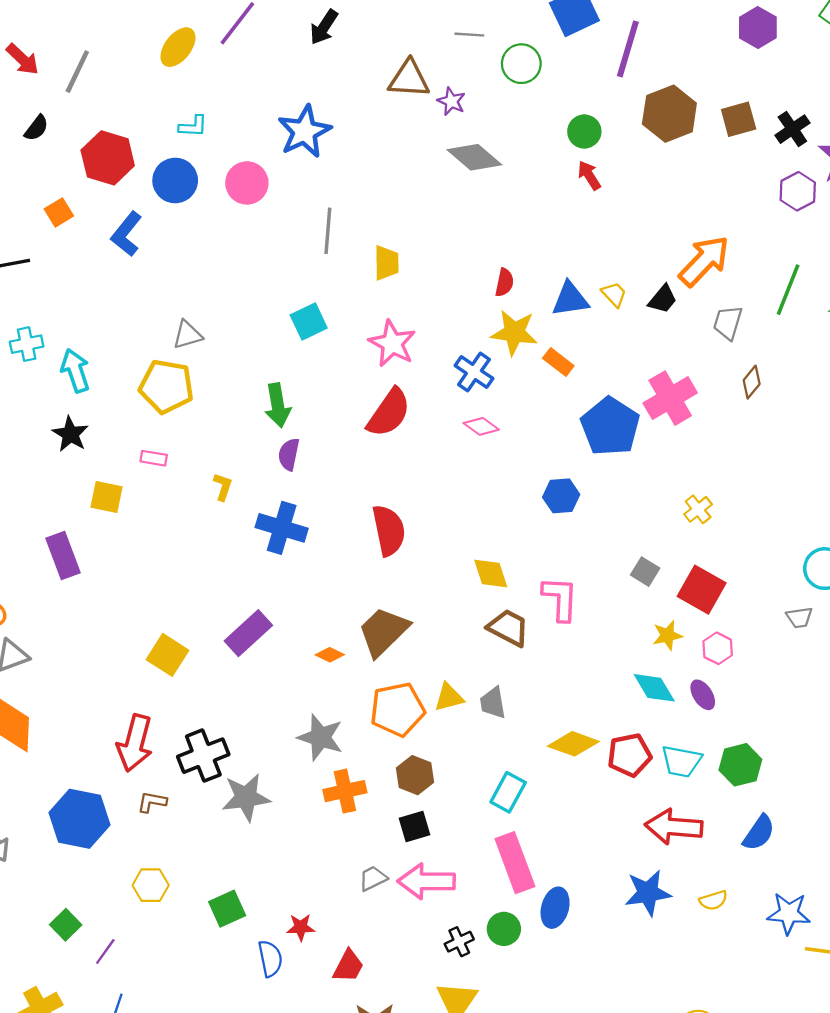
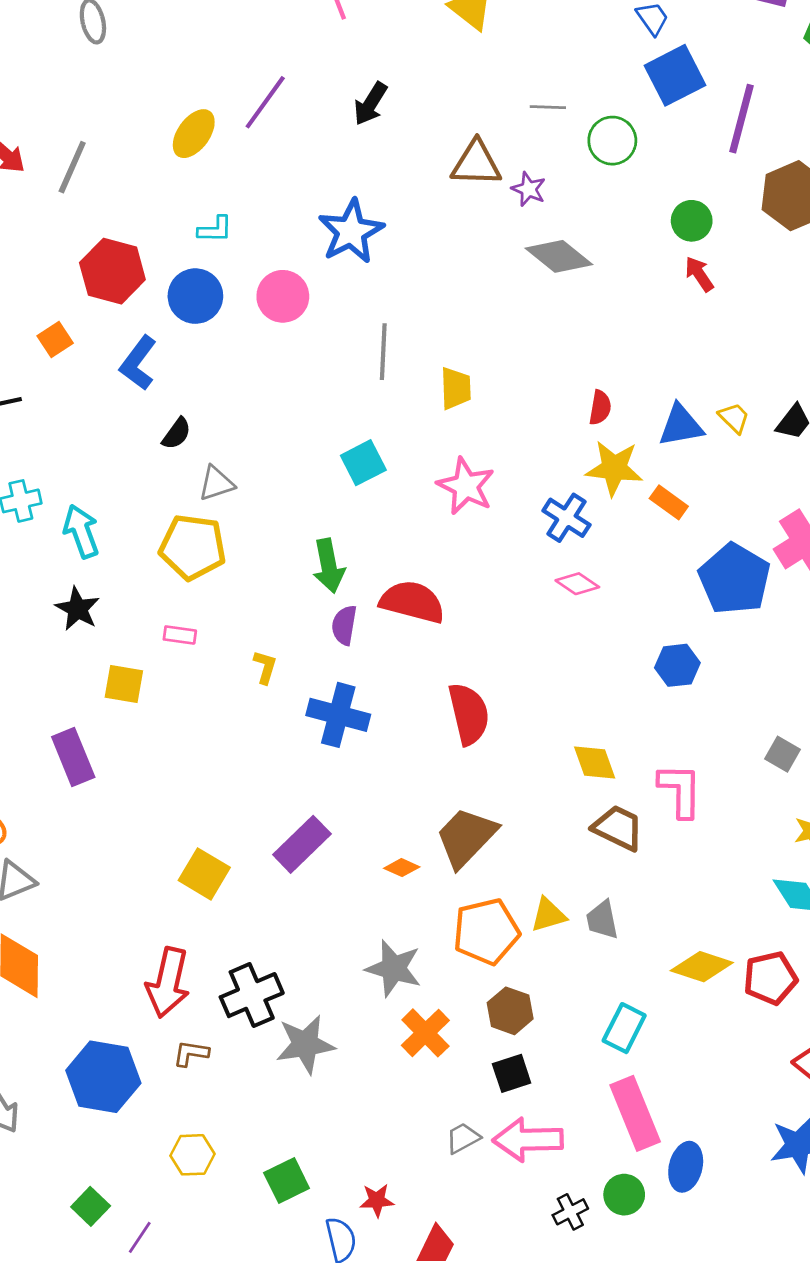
black semicircle: (36, 128) -> (177, 434), moved
red semicircle: (389, 413) -> (412, 602), moved, turned -108
orange cross: (345, 791) -> (425, 1033), turned -30

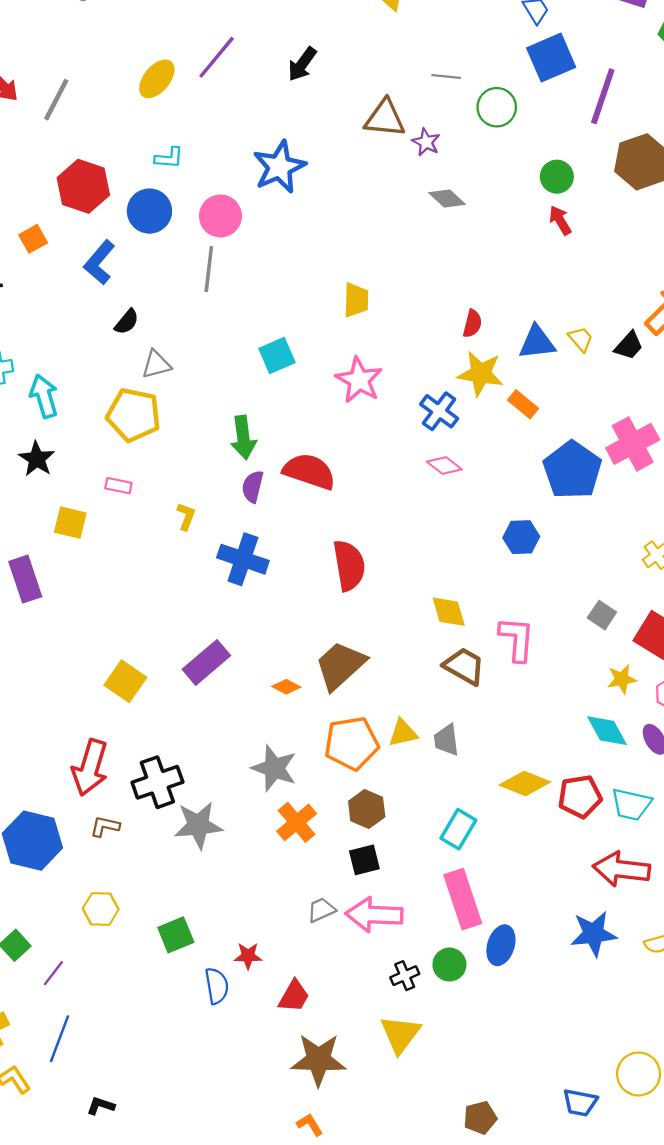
gray diamond: (559, 256) -> (447, 198), size x0.7
gray line: (383, 352) -> (209, 269), moved

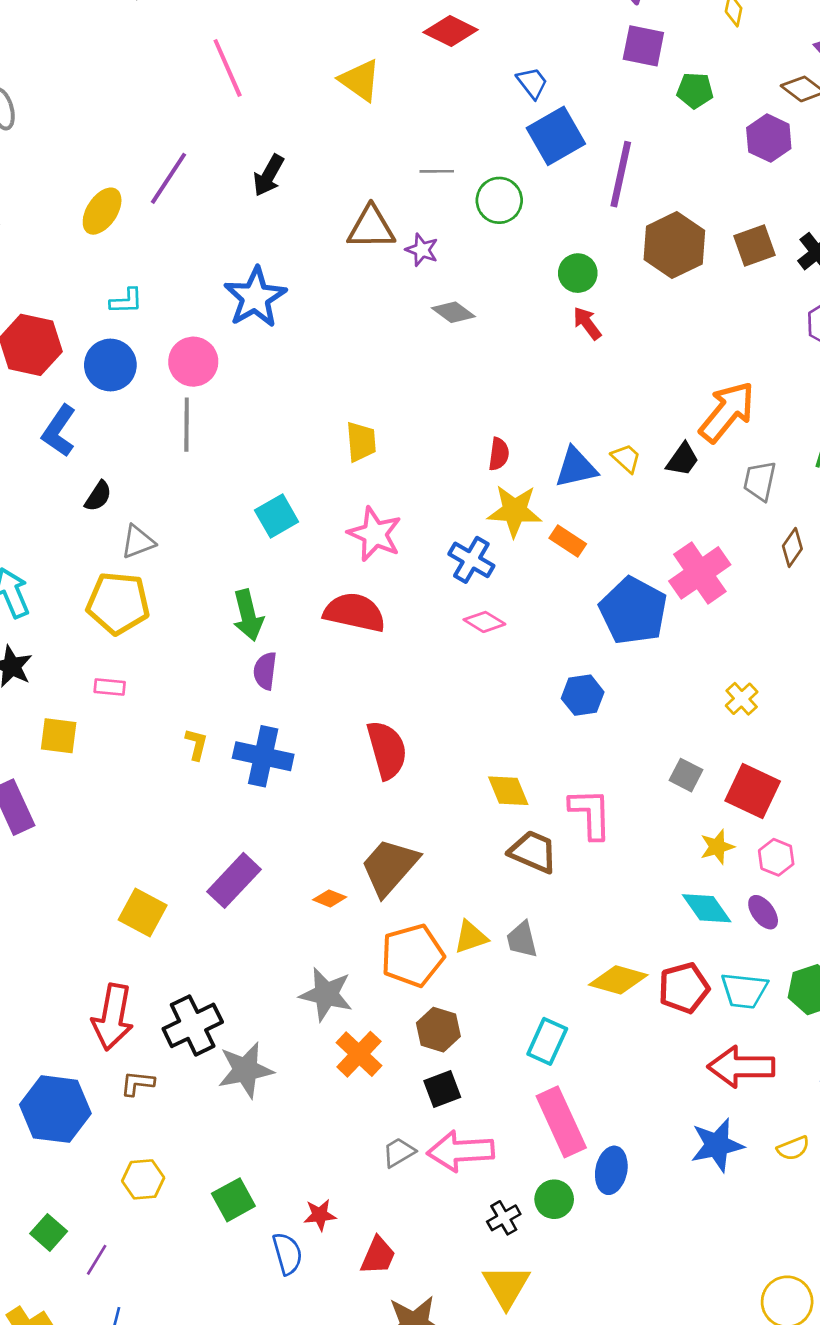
red semicircle: (309, 471) -> (355, 612), moved
yellow L-shape: (186, 516) -> (196, 744), moved

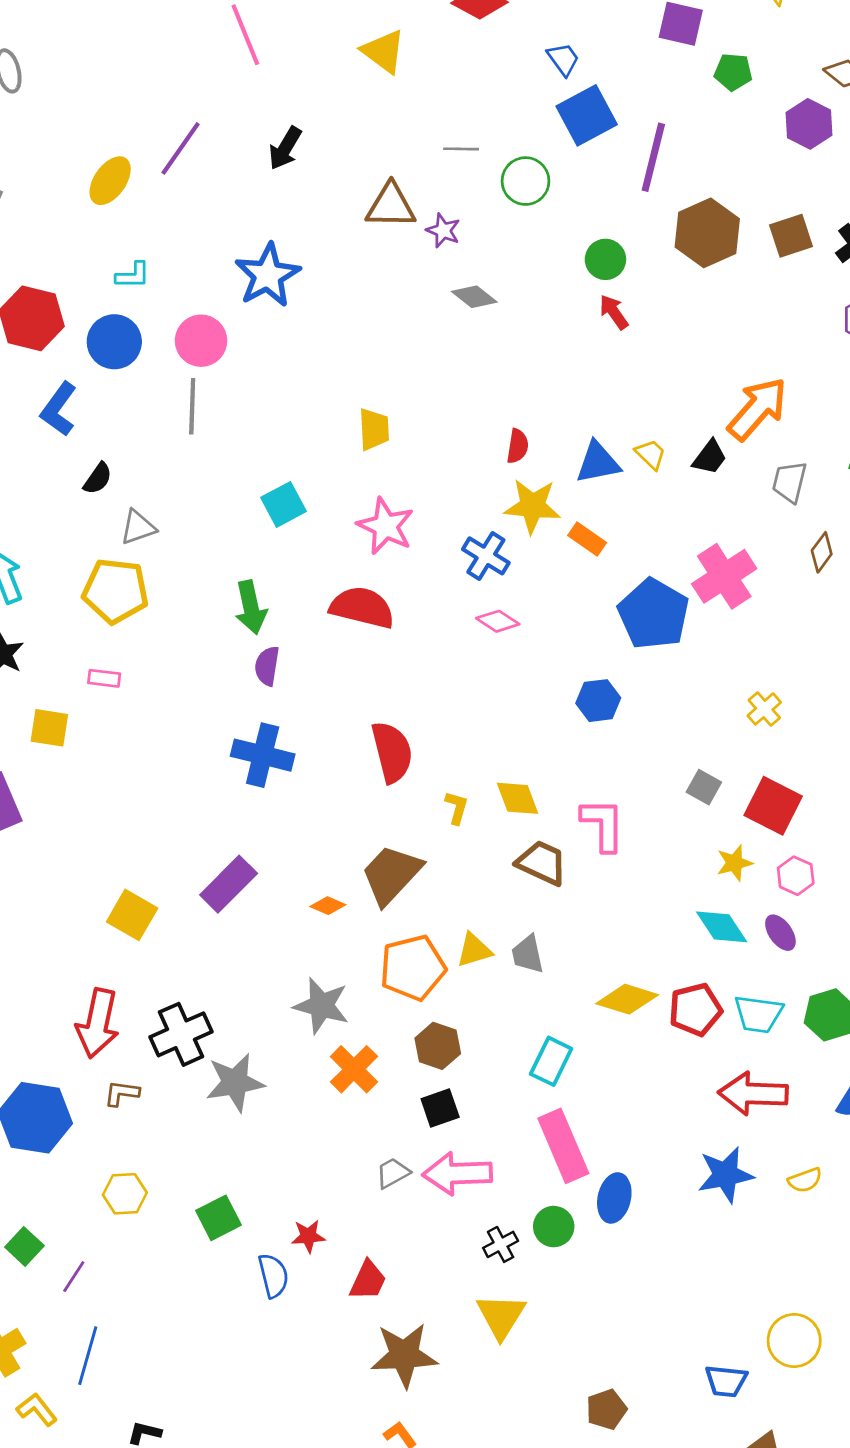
yellow L-shape: (196, 744) -> (457, 808), moved

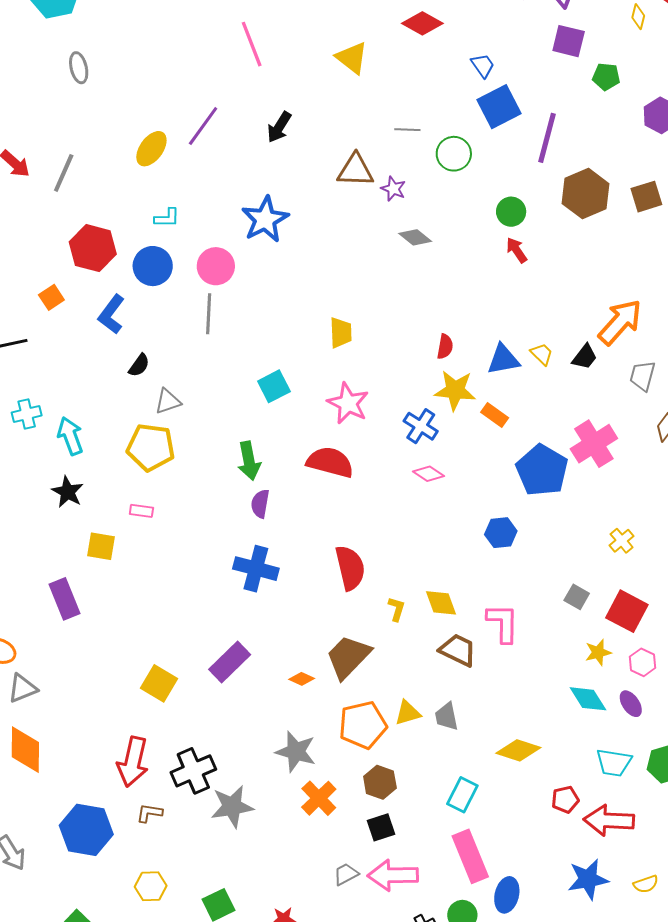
red pentagon: (695, 1009) -> (565, 800), moved, size x0.7

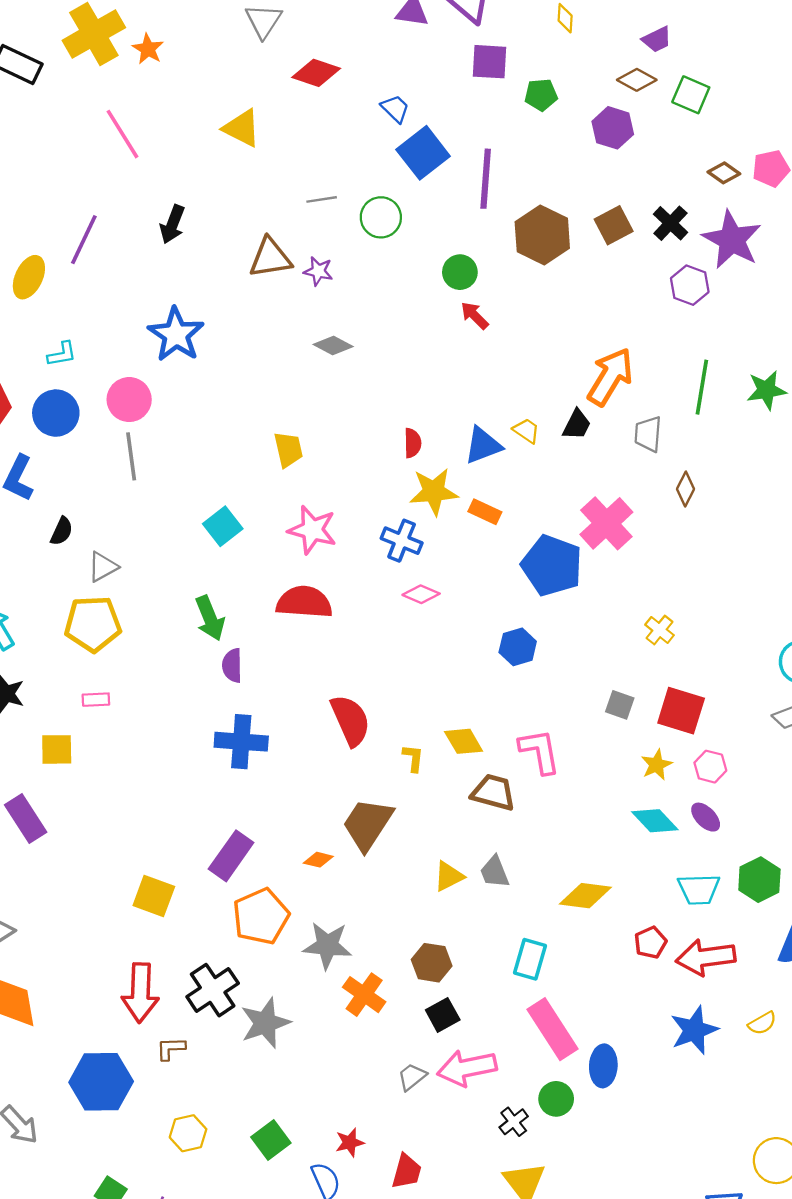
gray diamond: (415, 237) -> (333, 345), moved
orange pentagon: (363, 725) -> (261, 916), moved

